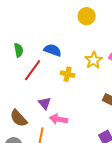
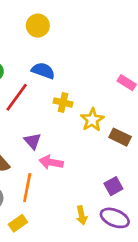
yellow circle: (87, 16) -> (38, 26), moved
yellow star: (94, 60) -> (92, 120), moved

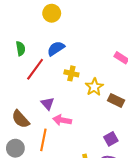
blue semicircle: (43, 71) -> (56, 49), turned -54

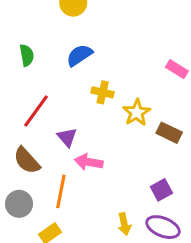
red line: (35, 69) -> (36, 111), moved

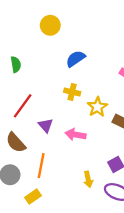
blue semicircle: (79, 55) -> (76, 59), moved
pink arrow: (89, 162) -> (76, 135), moved
yellow arrow: (124, 224) -> (88, 179), moved

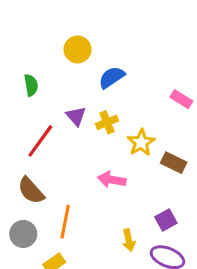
yellow circle: (50, 25) -> (78, 49), moved
yellow cross: (72, 92) -> (107, 122), turned -35
purple triangle: (46, 125) -> (76, 116), moved

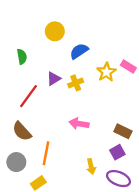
purple triangle: (76, 116) -> (54, 79), turned 40
yellow star: (141, 142) -> (106, 72), moved
brown rectangle: (174, 163) -> (123, 131), moved

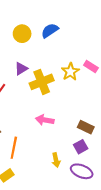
blue semicircle: (79, 51) -> (50, 31), moved
purple triangle: (54, 79) -> (21, 69), moved
yellow cross: (76, 83) -> (42, 82), size x1.6

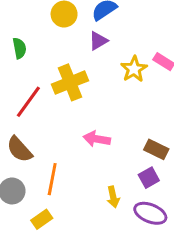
purple triangle: (21, 69) -> (98, 41), moved
yellow cross: (42, 82) -> (70, 82), moved

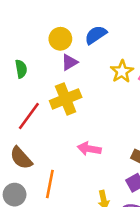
purple triangle: (98, 41) -> (70, 62), moved
yellow star: (134, 69) -> (122, 71), moved

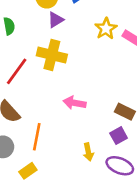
yellow cross: (66, 99) -> (52, 55), turned 36

